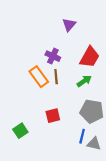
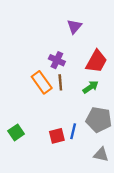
red square: (53, 116) -> (57, 136), moved
green square: (20, 131) -> (16, 132), moved
blue line: (82, 136) -> (73, 131), moved

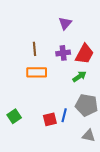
purple cross: (57, 60) -> (63, 53), moved, turned -32
orange rectangle: (42, 82) -> (37, 72), turned -54
brown line: (60, 82) -> (35, 49), moved

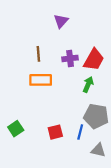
purple triangle: (65, 23) -> (61, 21), moved
green arrow: (79, 76) -> (88, 84), turned -32
blue line: (64, 115) -> (80, 132), moved

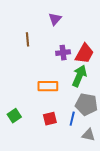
brown line: (38, 54) -> (27, 39), moved
orange rectangle: (41, 80) -> (48, 86), moved
green arrow: (88, 84) -> (79, 76), size x1.5

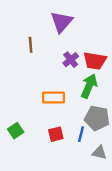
purple triangle: (55, 19) -> (62, 22), size x1.5
purple cross: (63, 53) -> (71, 60), turned -32
red trapezoid: (84, 54) -> (95, 61), turned 70

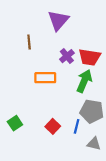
orange rectangle: (54, 97) -> (45, 78), moved
red square: (56, 134) -> (53, 126), turned -32

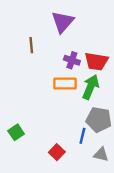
purple cross: (67, 56) -> (72, 60), turned -32
orange rectangle: (45, 78) -> (65, 84), moved
red square: (53, 126) -> (57, 152), moved

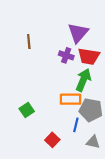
purple triangle: (63, 22) -> (78, 33), moved
orange rectangle: (65, 84) -> (71, 99), moved
green square: (16, 132) -> (27, 110), moved

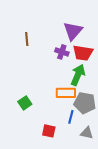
red square: (52, 140) -> (49, 131), turned -32

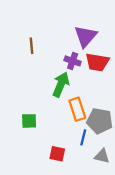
green arrow: (78, 75) -> (61, 84), moved
orange rectangle: (66, 93) -> (77, 109), turned 72
green square: (25, 103) -> (29, 121), turned 32

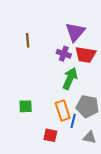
green arrow: (61, 84) -> (70, 78), moved
orange rectangle: (77, 109) -> (63, 110), moved

